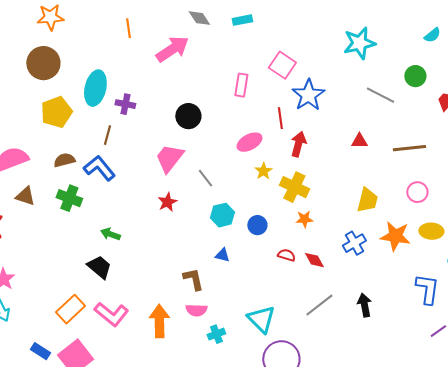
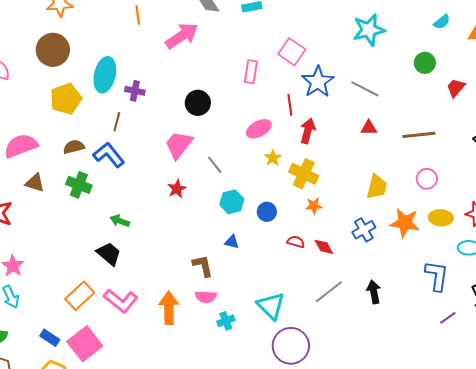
gray line: (380, 95) -> (365, 89), moved

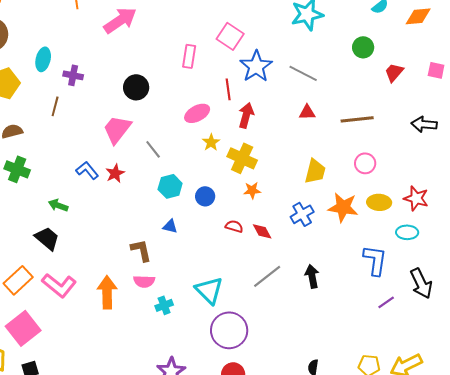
cyan ellipse: (105, 75) -> (43, 59), size x0.7
blue L-shape: (109, 155) -> (87, 170), moved, size x0.7

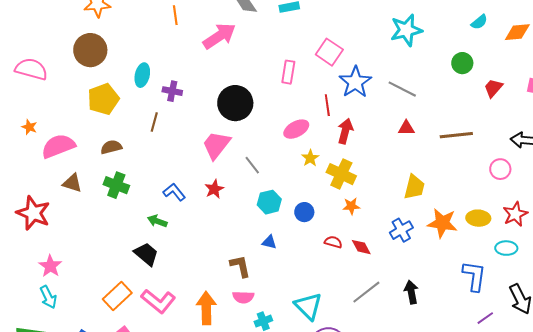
black circle: (136, 87) -> (235, 103), size x1.4
pink circle: (365, 163) -> (500, 169), moved
blue L-shape: (87, 170) -> (174, 192), moved
red star: (416, 198) -> (515, 214), turned 30

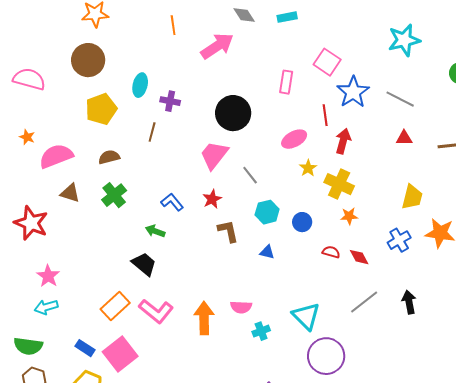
green cross: (116, 185) -> (114, 195), turned 30
brown L-shape: (240, 266) -> (228, 231), moved
cyan arrow: (48, 297) -> (46, 307), turned 100

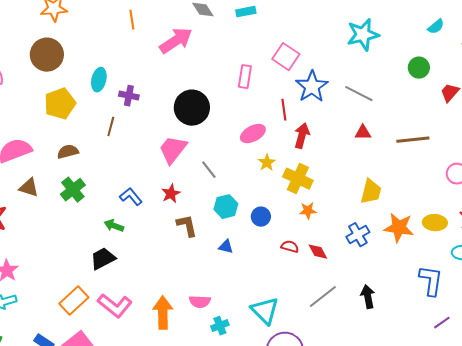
black trapezoid: (144, 264) -> (103, 259), turned -68

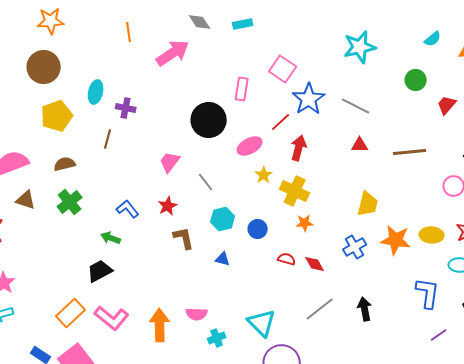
black circle: (192, 108) -> (209, 120), moved
red line: (284, 110) -> (281, 122), turned 55
pink trapezoid: (173, 150) -> (170, 162), size x0.7

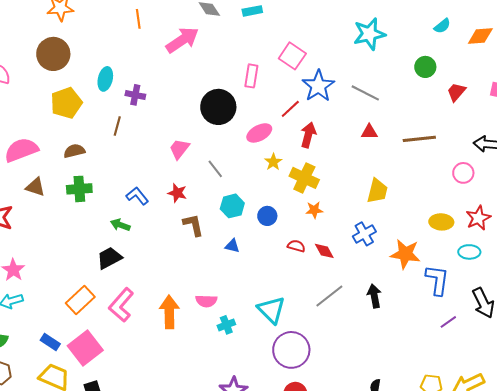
green cross: (70, 202) -> (79, 189), turned 35
red star: (168, 206) -> (177, 193), turned -30
orange star: (396, 240) -> (405, 254), moved
pink L-shape: (112, 318) -> (121, 305), turned 92

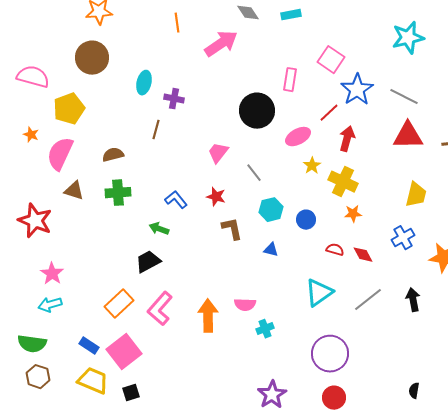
yellow pentagon: (66, 103) -> (69, 109), moved
red triangle: (369, 132) -> (408, 136), size x1.8
pink semicircle: (21, 150) -> (60, 154), turned -44
cyan triangle: (271, 310) -> (319, 293), moved, turned 40

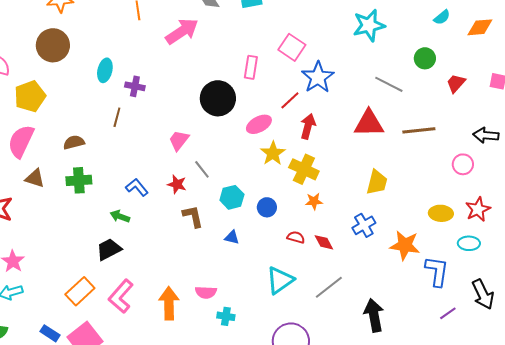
gray line: (404, 97) -> (389, 84), moved
yellow star: (312, 166) -> (273, 153), size x1.4
gray line: (254, 173) -> (202, 169), moved
black arrow: (413, 300) -> (374, 315), moved, size x1.4
cyan cross: (265, 329) -> (226, 316), turned 30

